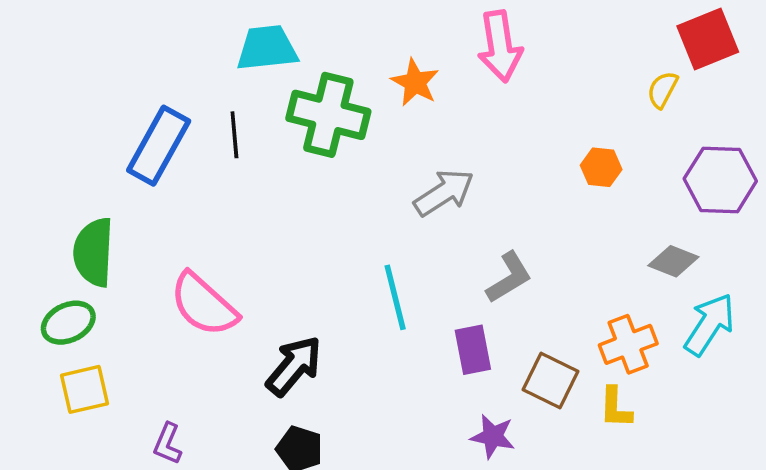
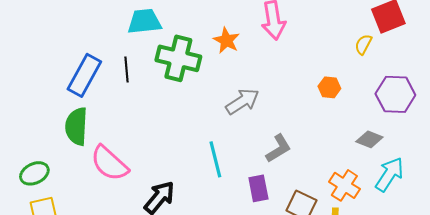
green semicircle: (94, 252) -> (76, 126), moved
orange cross: (628, 344) -> (344, 185), turned -36

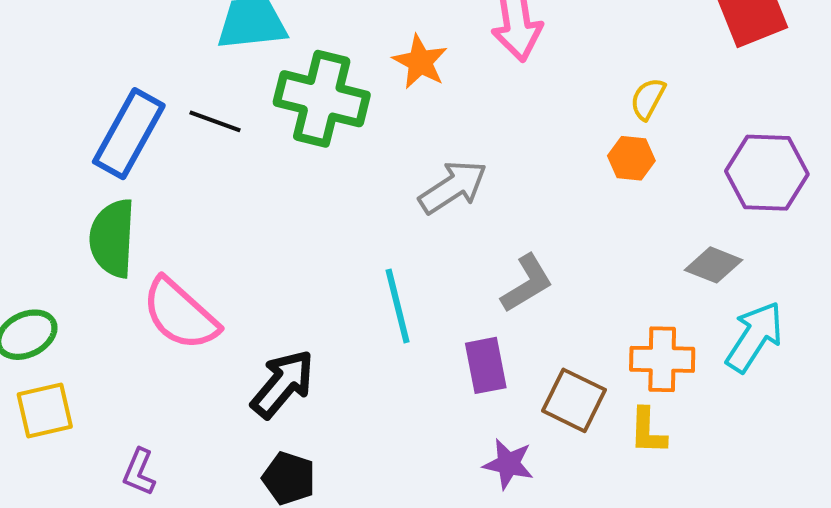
yellow semicircle: (363, 44) -> (648, 99), moved
black line: (126, 69) -> (215, 121), turned -65
orange cross: (344, 185) -> (662, 359), turned -32

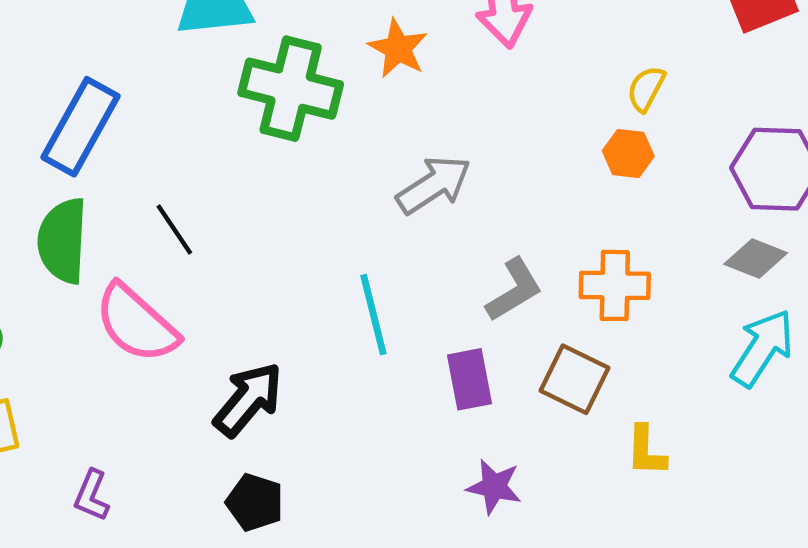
black line: (215, 121) -> (174, 230), moved, turned 36
gray diamond: (713, 265) -> (756, 259), moved
orange cross: (662, 359) -> (615, 285), moved
brown square: (574, 400) -> (575, 379), moved

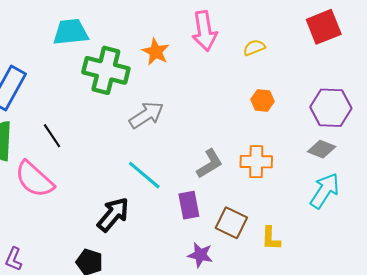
yellow semicircle: (646, 89) -> (254, 48), moved, turned 40
gray arrow: (434, 185) -> (146, 115), moved
cyan line: (373, 314) -> (144, 175), turned -36
brown square: (575, 379) -> (231, 223), moved
black arrow: (248, 399) -> (113, 214), moved

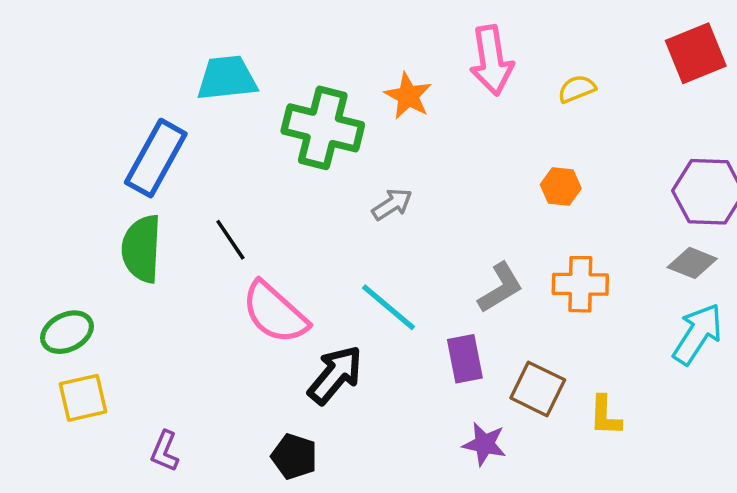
cyan trapezoid: (71, 32) -> (227, 78), moved
orange hexagon: (262, 100) -> (561, 186), moved
gray arrow: (146, 115) -> (392, 204), size x0.7
pink semicircle: (34, 179) -> (275, 313), moved

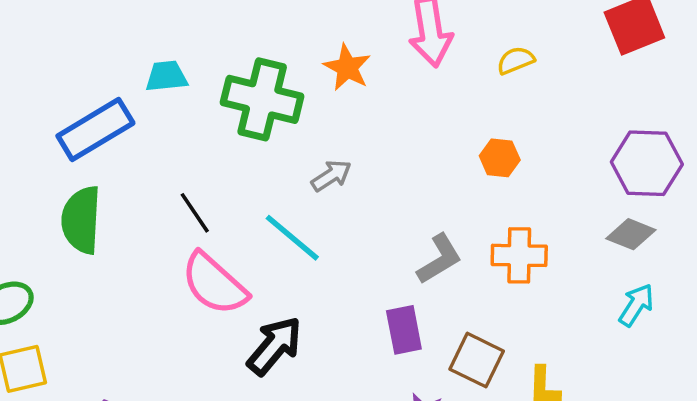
cyan trapezoid: (227, 78) -> (166, 76), moved, size x0.7
blue rectangle: (156, 158) -> (95, 130), turned 30
black line: (230, 240) -> (195, 213), moved
cyan line: (388, 307) -> (292, 238), moved
cyan arrow: (698, 334) -> (636, 305), size x0.7

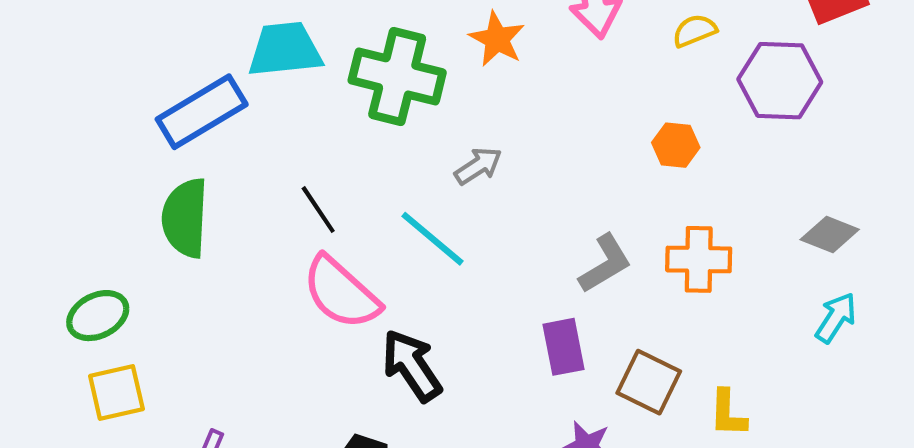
cyan trapezoid: (166, 76) -> (285, 49), size x1.5
purple hexagon: (647, 163) -> (780, 81), moved
black arrow: (275, 346) -> (412, 365), turned -74

